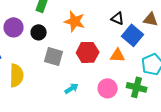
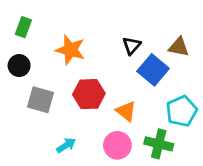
black triangle: (118, 18) -> (132, 46), turned 48
orange triangle: (118, 55) -> (126, 111), moved, turned 35

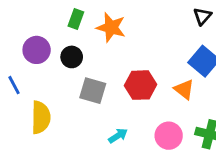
black triangle: (132, 46) -> (202, 16), moved
orange star: (70, 50) -> (111, 27), moved
orange triangle: (126, 111) -> (184, 89), moved

